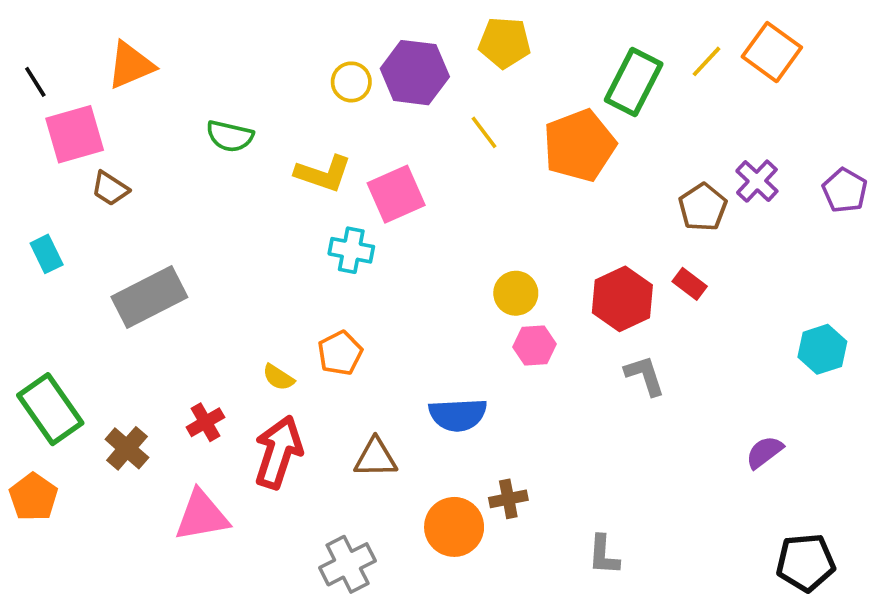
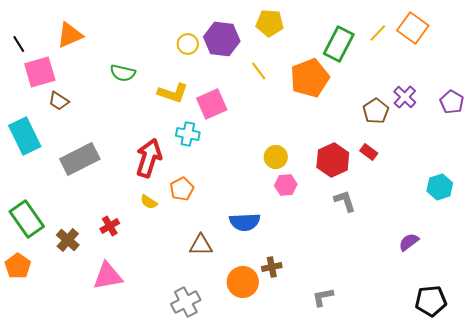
cyan rectangle: (47, 254) -> (25, 136), size x1.8
red arrow: (278, 452) -> (149, 158), moved
gray L-shape: (604, 555) -> (323, 297), turned 75

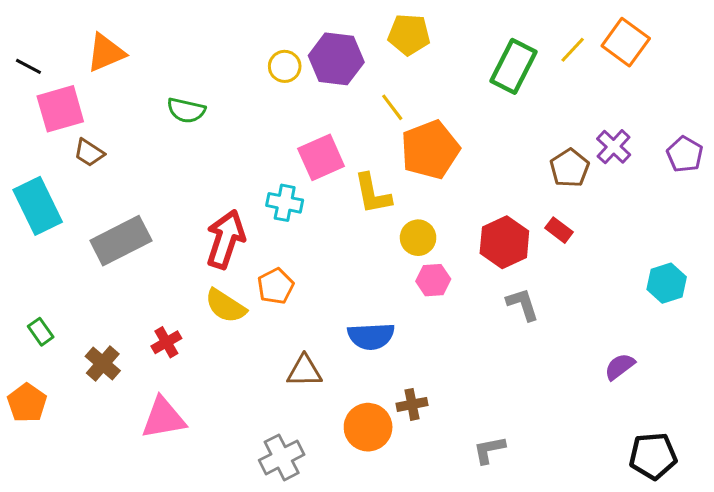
black line: (19, 44) -> (28, 66), turned -30
orange pentagon: (310, 78) -> (430, 150), moved
yellow L-shape: (173, 93) -> (373, 194), moved, turned 60
yellow semicircle: (149, 202) -> (226, 306), size x1.6
green rectangle: (27, 219) -> (41, 332), size x0.5

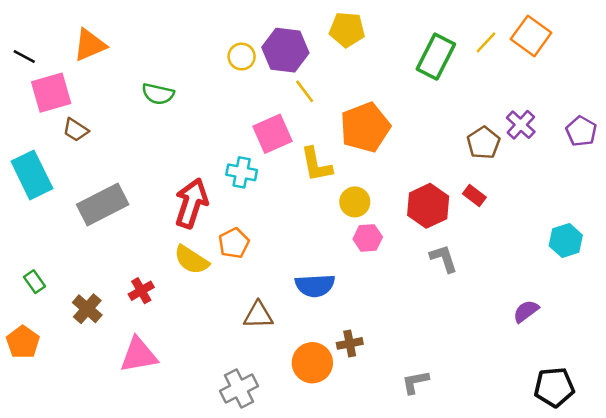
yellow line: (392, 107) -> (305, 91), moved

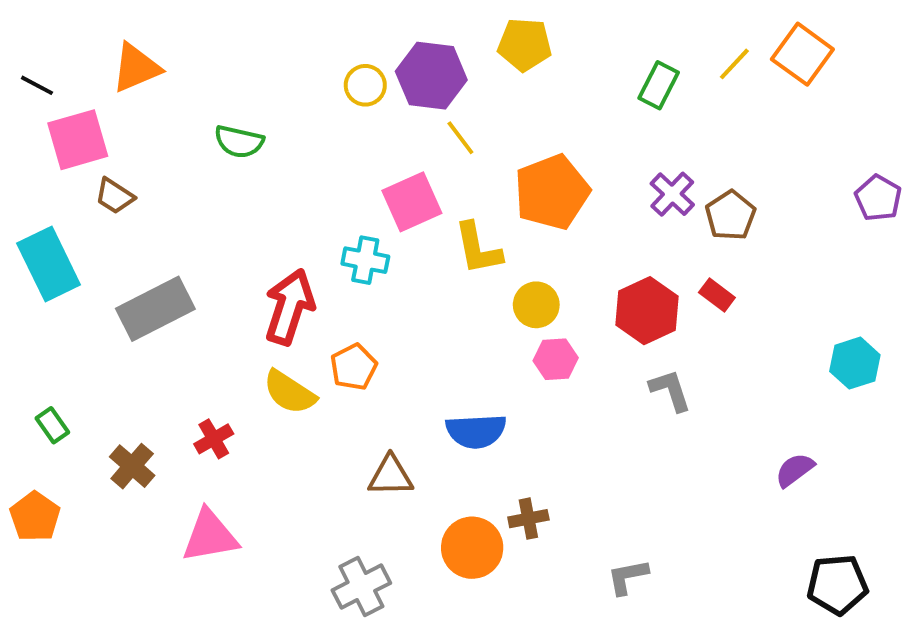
green rectangle: (436, 57) -> (659, 85), size x0.7
purple cross: (521, 125) -> (672, 194), moved

